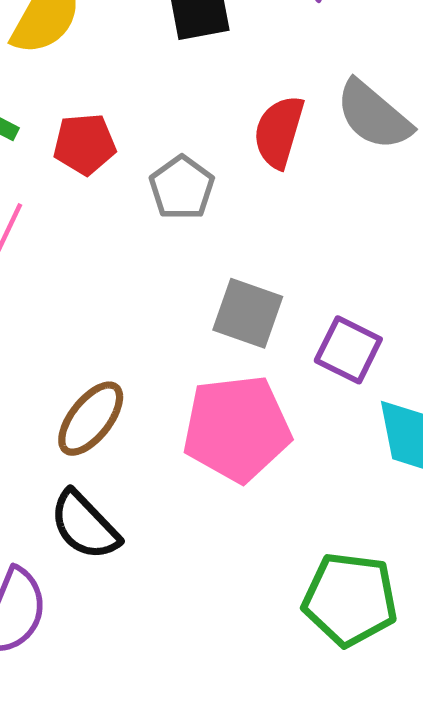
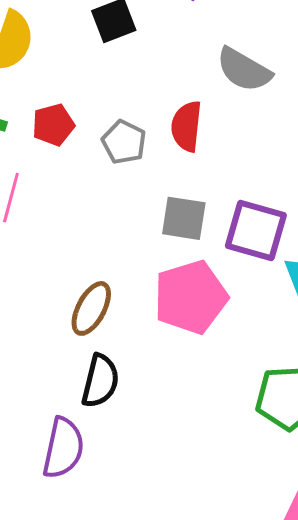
red semicircle: (279, 132) -> (186, 126), moved
purple square: (348, 350) -> (256, 231), size x1.4
black semicircle: (85, 525) -> (100, 381), turned -112

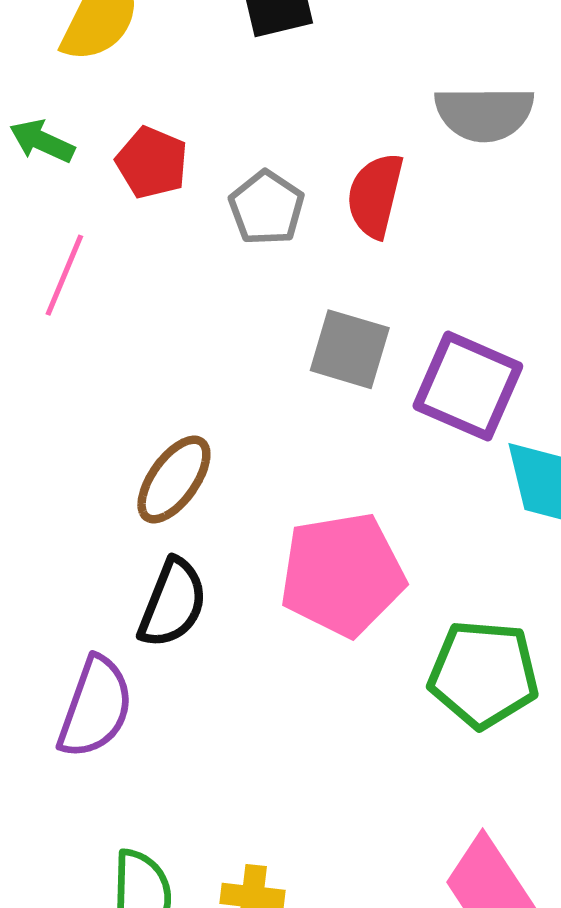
gray semicircle: (244, 70) -> (484, 114), turned -38
red pentagon: (53, 125) -> (152, 163), turned 30
pink pentagon: (191, 297) -> (342, 574), moved

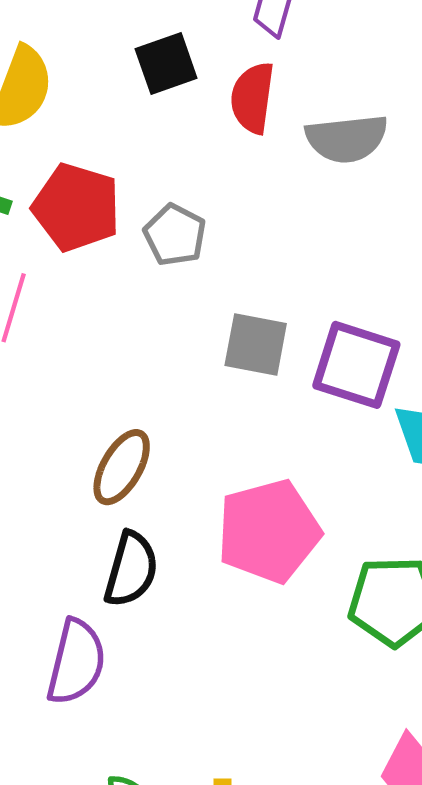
red pentagon: (152, 163) -> (76, 207), size x1.5
red semicircle: (375, 195) -> (253, 98), moved

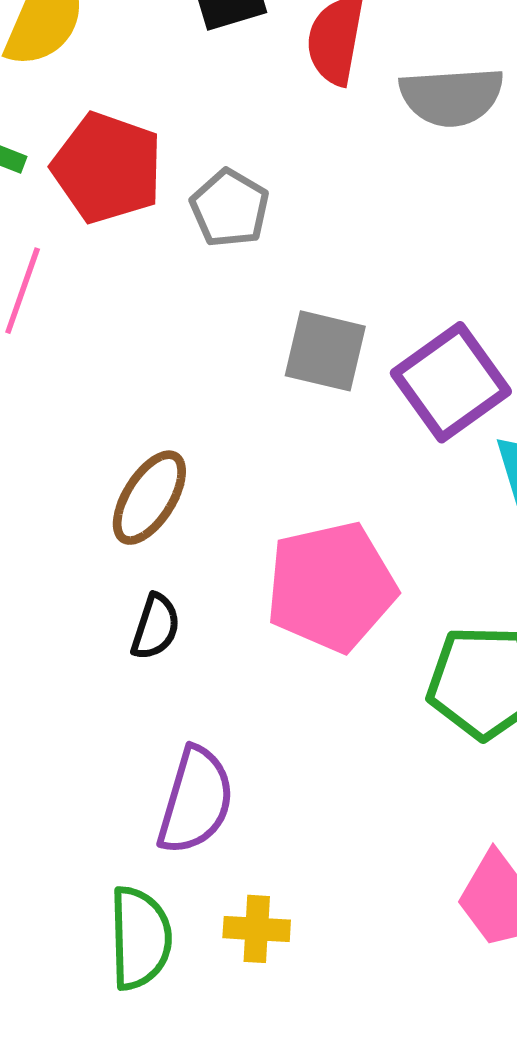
purple square: (356, 365) -> (451, 382), turned 34
black semicircle: (131, 569) -> (156, 627), size x0.7
purple semicircle: (76, 662) -> (196, 801), moved

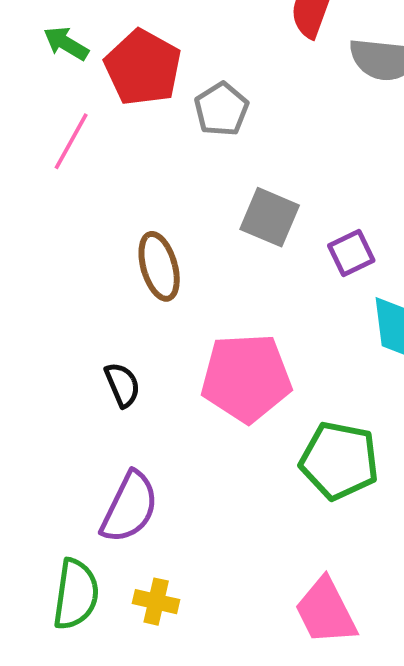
purple square: (451, 382) -> (351, 253), size x0.6
brown ellipse: (149, 498) -> (159, 266), moved, turned -58
black semicircle: (156, 627) -> (122, 385), turned -51

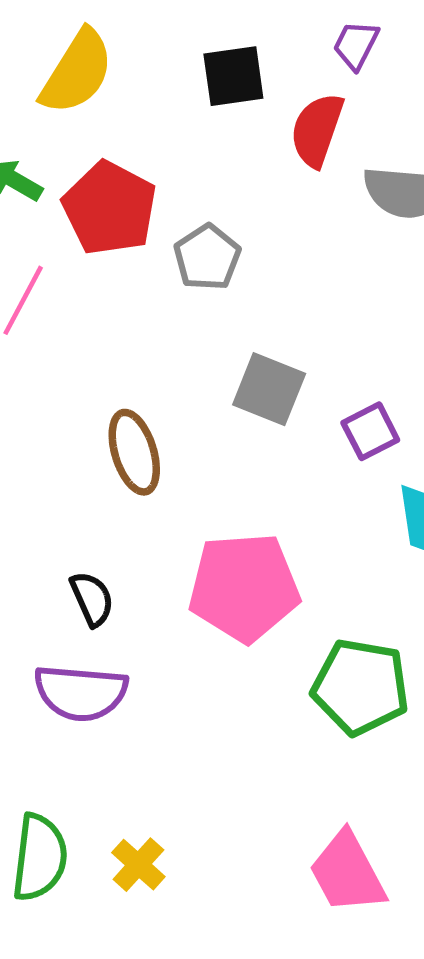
purple semicircle: (129, 507) -> (81, 693), moved, turned 70
yellow cross: (156, 602) -> (138, 865), turned 30

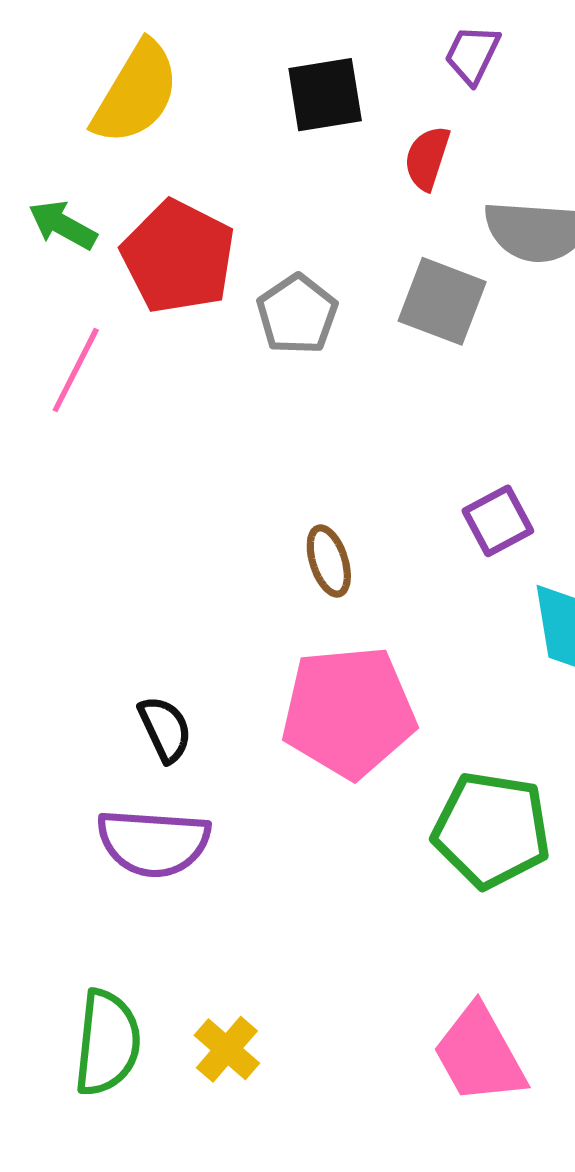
red semicircle: (317, 130) -> (427, 158), size x0.7
gray square: (269, 389) -> (442, 301), moved
brown ellipse: (134, 452) -> (329, 561), moved, size x0.7

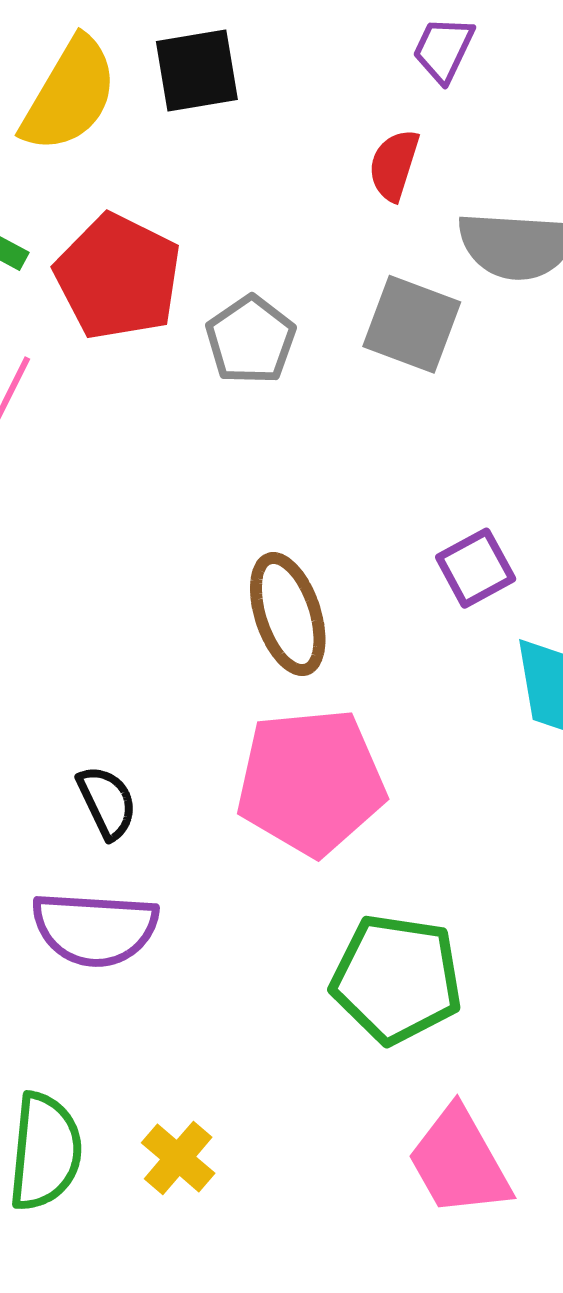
black square: (325, 95) -> (197, 71), moved
brown ellipse: (329, 561) -> (288, 614), size x1.5
green pentagon: (491, 830) -> (397, 979), moved

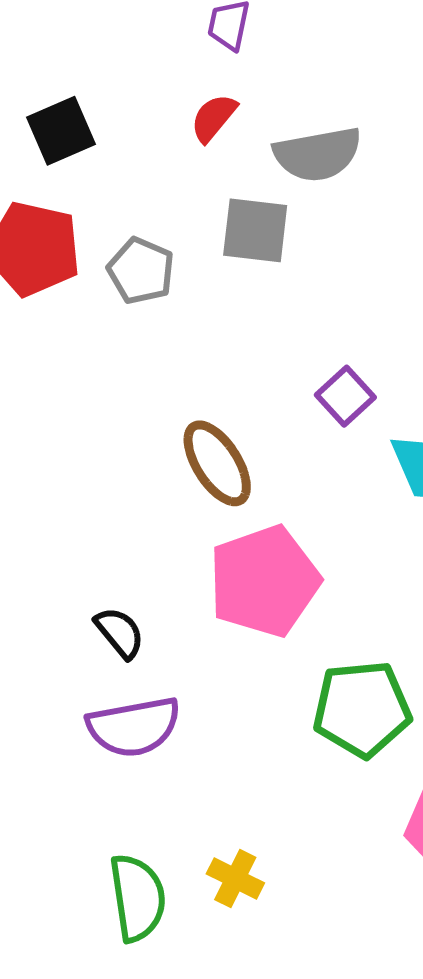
black square: (197, 71) -> (61, 131), moved
red semicircle: (394, 165) -> (214, 118), turned 36

